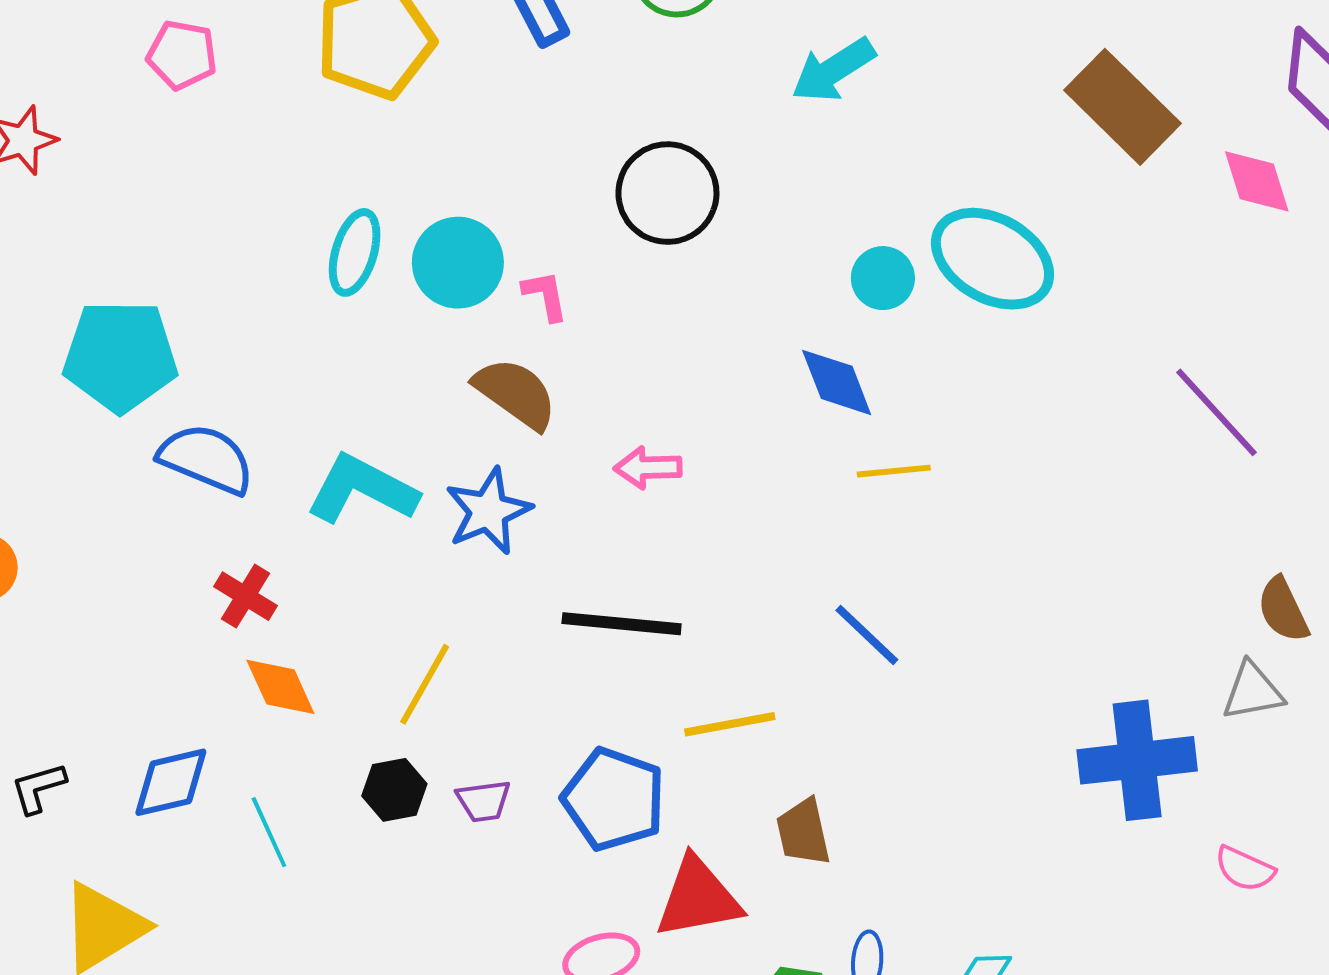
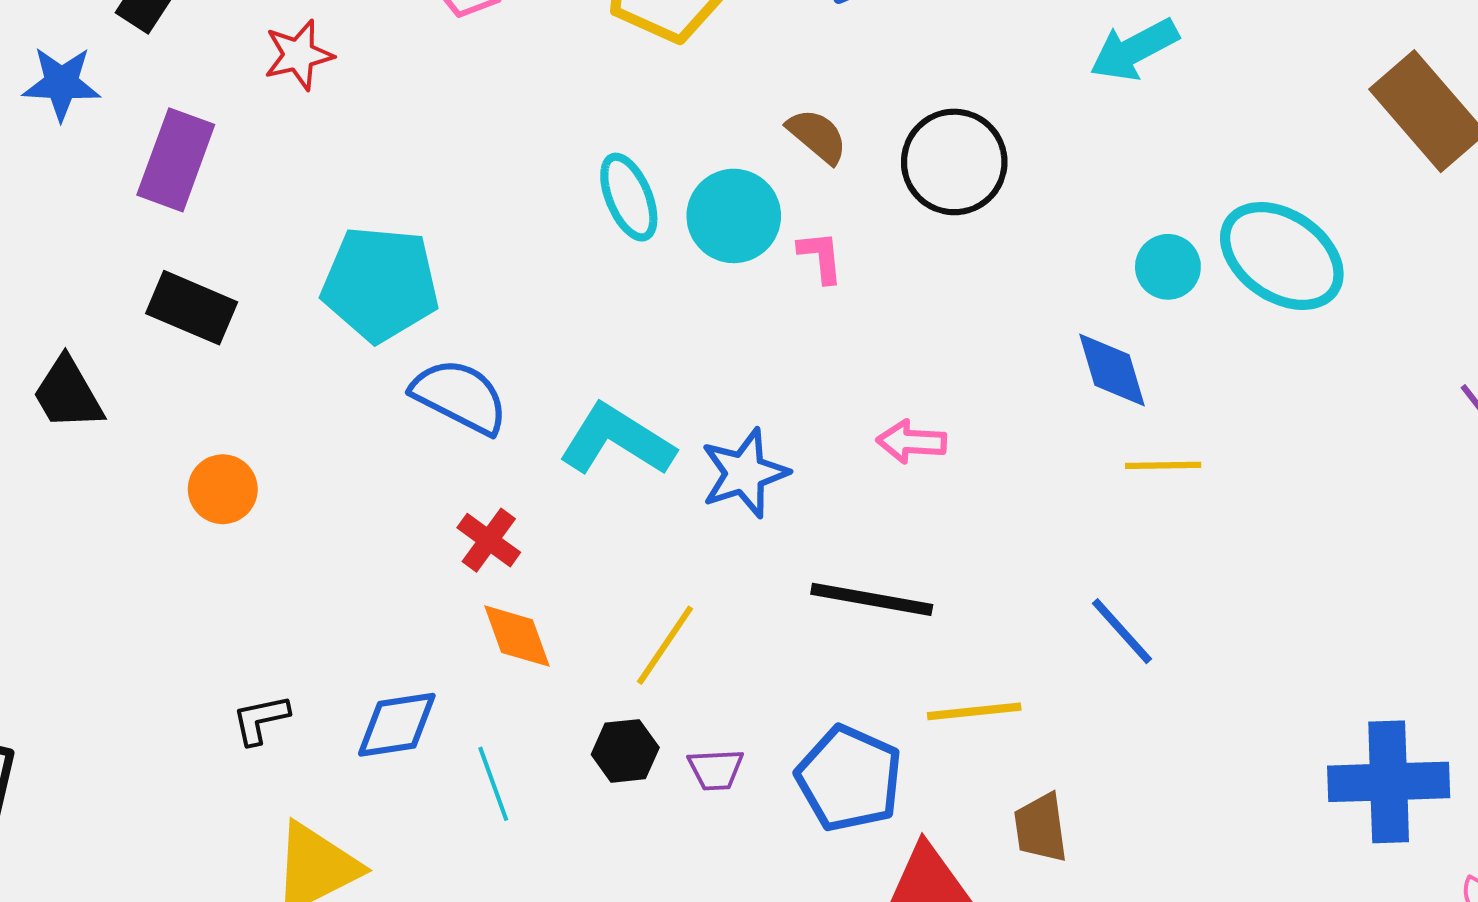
cyan ellipse: (355, 252) -> (629, 197), turned -44
brown semicircle: (516, 393) -> (817, 136), moved, size x0.7

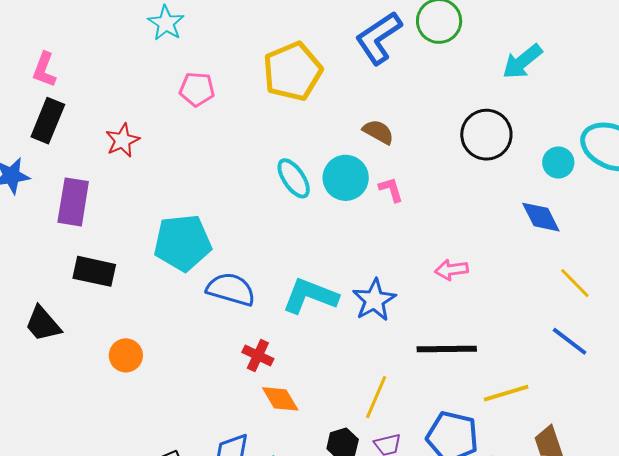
black circle: (954, 162) -> (486, 135), moved
yellow line: (1163, 465) -> (575, 283), moved, turned 57
yellow line: (665, 645) -> (376, 397), moved

